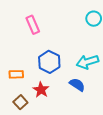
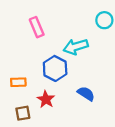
cyan arrow: (87, 62) -> (76, 47), moved
brown square: (20, 102) -> (23, 113), turned 32

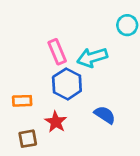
pink rectangle: (37, 27) -> (57, 52), moved

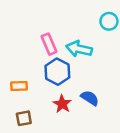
cyan arrow: (92, 57) -> (79, 49), turned 30
red star: (56, 122) -> (62, 104), moved

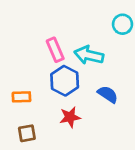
blue semicircle: (90, 98) -> (108, 94), moved
red star: (62, 104) -> (70, 117), turned 30

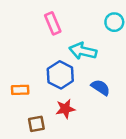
pink rectangle: (55, 50) -> (53, 23), moved
brown square: (27, 133) -> (36, 124), moved

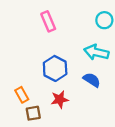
cyan arrow: (83, 51) -> (96, 52), moved
orange rectangle: (20, 90) -> (22, 95), moved, turned 63

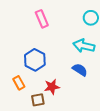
blue hexagon: (55, 68) -> (35, 60), moved
brown square: (33, 113) -> (38, 100), moved

